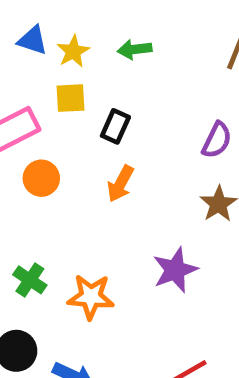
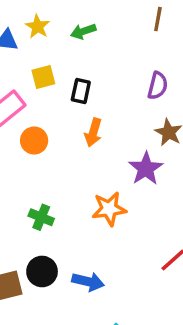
yellow star: (73, 51) -> (37, 27), moved
purple star: (175, 270) -> (146, 169), moved
orange star: (91, 297) -> (109, 209), moved

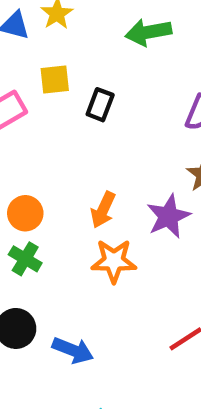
green arrow: (83, 31) -> (148, 32), moved, size x1.4
orange arrow: (93, 132) -> (103, 210), moved
orange circle: (34, 141) -> (25, 213), moved

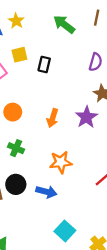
green arrow: (148, 32) -> (64, 24), turned 55
orange circle: (25, 213) -> (13, 112), moved
orange star: (114, 261) -> (61, 162), moved

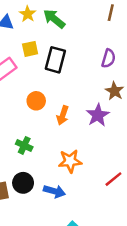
green arrow: (64, 24) -> (54, 19), moved
black rectangle: (44, 65) -> (55, 60), size x1.5
orange circle: (13, 112) -> (36, 101), moved

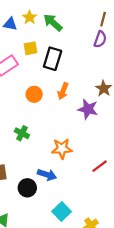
purple semicircle: (108, 58) -> (100, 39), moved
orange arrow: (63, 115) -> (63, 91), moved
purple star: (98, 115) -> (88, 109), turned -30
black circle: (23, 183) -> (27, 188), moved

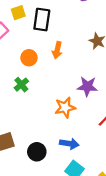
purple star: (88, 109) -> (87, 86), moved
green cross: (22, 133) -> (21, 85), moved, turned 32
blue arrow: (47, 175) -> (69, 144), moved

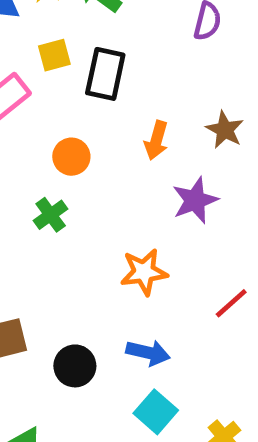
orange arrow: (57, 50) -> (156, 140), moved
purple star: (87, 86) -> (195, 200), moved, turned -30

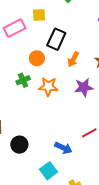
black rectangle: (105, 74) -> (56, 39), moved
orange star: (144, 272) -> (48, 87), moved
blue arrow: (148, 353) -> (63, 148), moved

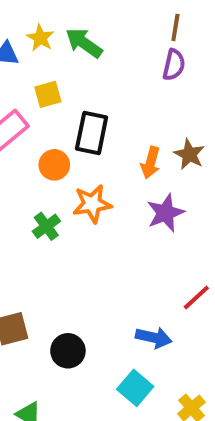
orange circle: (37, 58) -> (54, 165), moved
orange arrow: (73, 59) -> (151, 163), moved
orange star: (48, 87) -> (92, 204), moved

